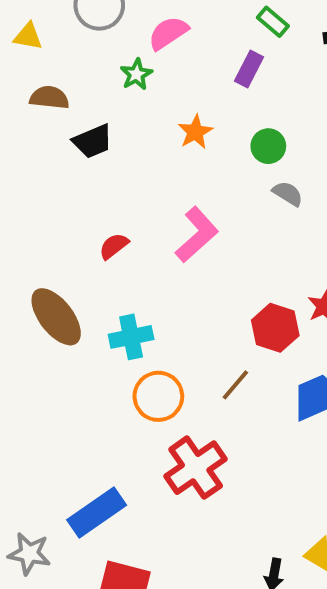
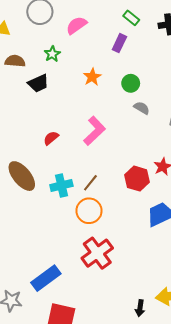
green star: (136, 74) -> (52, 54), moved
brown line: (235, 385) -> (90, 183), moved
orange circle: (158, 396) -> (89, 211), moved

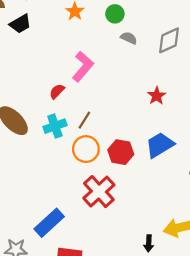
red semicircle: (51, 138) -> (57, 91), moved
red hexagon: (137, 179) -> (121, 152), moved

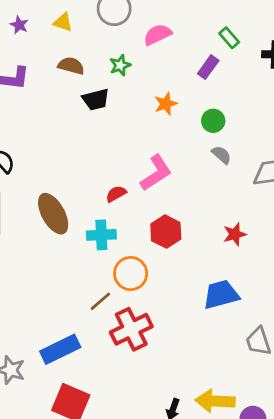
brown line: (84, 120) -> (100, 301), moved
red hexagon: (121, 152) -> (166, 232), moved

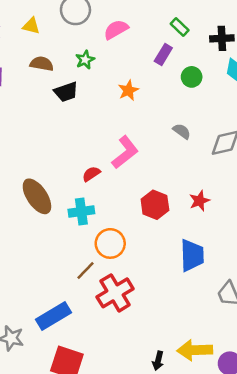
green circle: (213, 121) -> (192, 77), moved
red hexagon: (166, 232) -> (155, 205), moved
blue trapezoid: (221, 295) -> (192, 255), turned 108

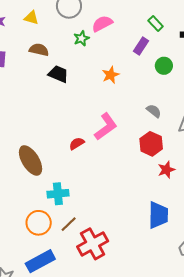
green star: (85, 60) -> (81, 38), moved
black trapezoid: (66, 92) -> (58, 74), turned -140
red hexagon: (155, 205) -> (151, 144), moved
cyan cross: (81, 211) -> (58, 194), moved
orange circle: (110, 243) -> (39, 223), moved

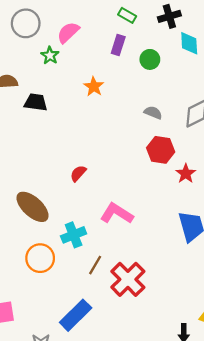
pink L-shape: (106, 127) -> (117, 214), moved, turned -96
orange circle: (39, 223) -> (40, 258), moved

